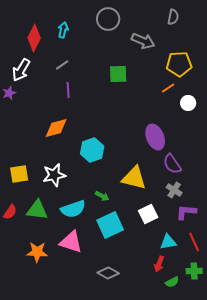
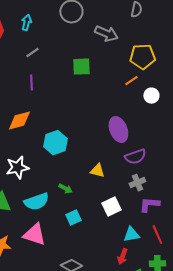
gray line: (62, 65) -> (32, 53), moved
purple semicircle: (172, 164) -> (135, 157), turned -75
yellow triangle: (134, 178) -> (97, 171), size x0.6
gray cross: (174, 190) -> (137, 183), turned 35
cyan square: (110, 225) -> (73, 218), size x0.6

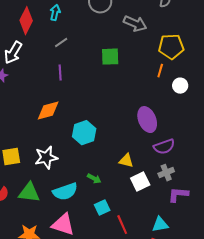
orange line: (131, 81) -> (160, 71), turned -40
white square: (111, 207) -> (140, 182), moved
red line: (157, 235) -> (122, 225), moved

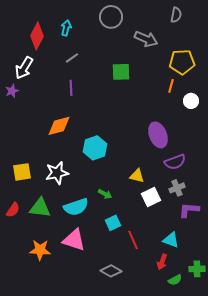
cyan triangle: (160, 225) -> (171, 240), turned 30

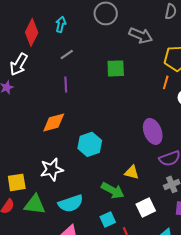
yellow square: (22, 172) -> (17, 182), moved
green arrow: (105, 194) -> (113, 190), moved, size x1.6
white square: (151, 197) -> (146, 207), moved

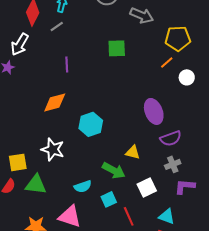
gray line: (67, 54) -> (57, 26), moved
orange line: (166, 82) -> (167, 62), turned 32
white star: (52, 169) -> (53, 149), turned 30
cyan semicircle: (71, 203) -> (83, 186), moved, size x0.7

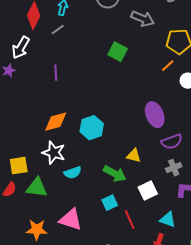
green square: (117, 48) -> (118, 52), turned 30
purple line: (67, 64) -> (56, 73), moved
orange diamond: (55, 102) -> (56, 122), moved
cyan semicircle: (83, 186) -> (73, 173), moved

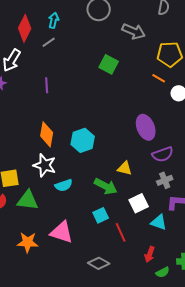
orange line: (168, 66) -> (159, 78), turned 72
orange diamond: (56, 122) -> (47, 134), turned -65
cyan triangle: (168, 220) -> (159, 222), moved

